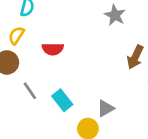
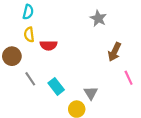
yellow semicircle: (16, 35) -> (29, 35), moved, turned -40
gray triangle: (105, 108) -> (91, 93), turned -32

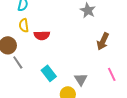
pink line: (129, 78) -> (112, 74), moved
gray line: (30, 79) -> (18, 62), moved

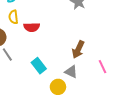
brown arrow: (103, 41) -> (78, 49), moved
gray triangle: (81, 79) -> (71, 72), turned -32

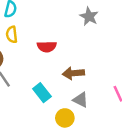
red semicircle: (32, 27) -> (47, 47), moved
brown arrow: (78, 49) -> (73, 73), moved, turned 60

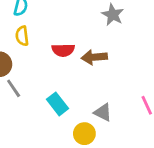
brown arrow: (73, 73) -> (94, 57), moved

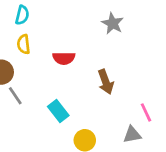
brown arrow: (94, 57) -> (106, 82), moved, turned -105
gray triangle: (103, 112) -> (132, 135), moved, turned -36

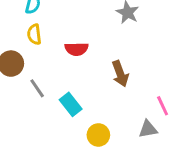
gray line: (15, 96) -> (37, 88), moved

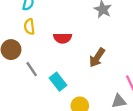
brown arrow: (120, 74) -> (97, 58), turned 54

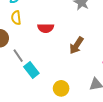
cyan rectangle: (58, 82) -> (31, 70), moved

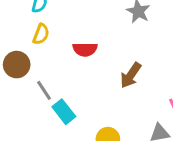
yellow semicircle: (16, 18) -> (41, 34), turned -152

